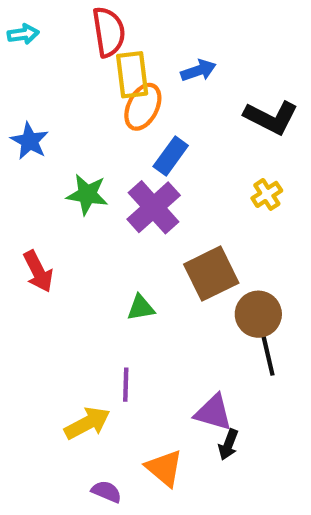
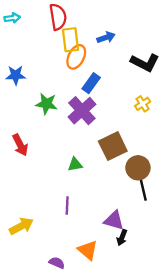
blue star: (30, 141) -> (16, 75), turned -30
yellow arrow: (87, 423) -> (21, 226), moved

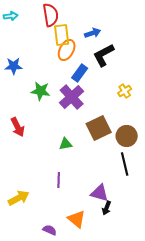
black L-shape: (145, 63) -> (104, 55), moved, turned 125
brown circle: (138, 168) -> (127, 136), moved

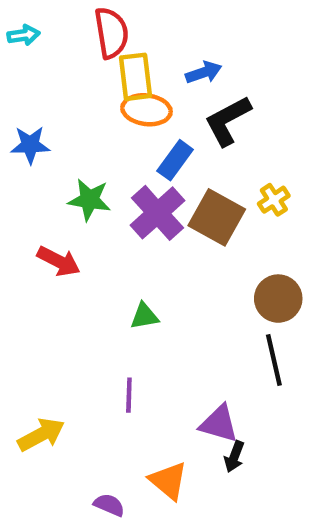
orange ellipse: (67, 50) -> (147, 110), turned 70
red arrow: (18, 127) -> (59, 261), moved, turned -36
brown square: (99, 128) -> (217, 217), moved, turned -35

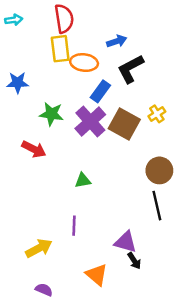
yellow rectangle: (136, 77) -> (60, 49), moved
yellow arrow: (41, 435) -> (39, 248), moved
black arrow: (234, 457) -> (134, 261), turned -54
purple semicircle: (109, 505) -> (44, 290), moved

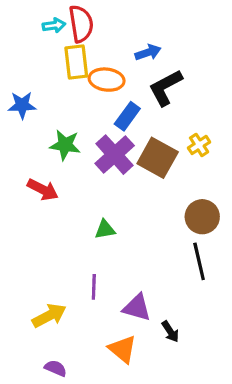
cyan arrow: (14, 20) -> (54, 25), moved
purple triangle: (125, 242) -> (137, 308), moved

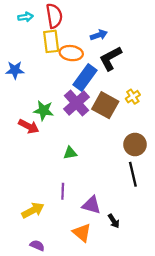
cyan arrow: (54, 25) -> (26, 17), moved
blue rectangle: (127, 116) -> (85, 78), size x1.4
green star: (65, 145) -> (44, 110), moved

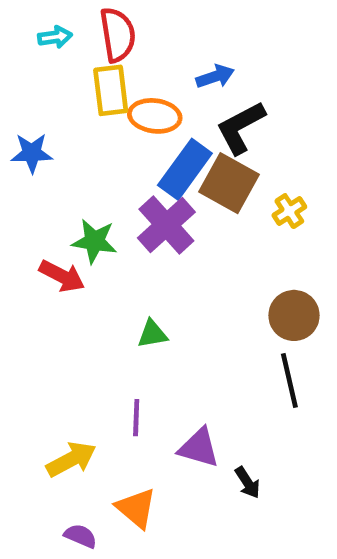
brown square: (105, 105) -> (229, 183), moved
orange triangle: (82, 233) -> (136, 508), moved

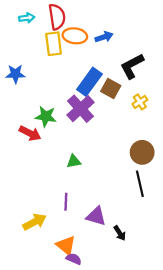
orange ellipse: (155, 116) -> (75, 36), moved
black L-shape: (241, 128) -> (132, 66), moved
brown square: (229, 183) -> (111, 88), size x0.7
purple semicircle: (81, 536) -> (74, 259), moved

